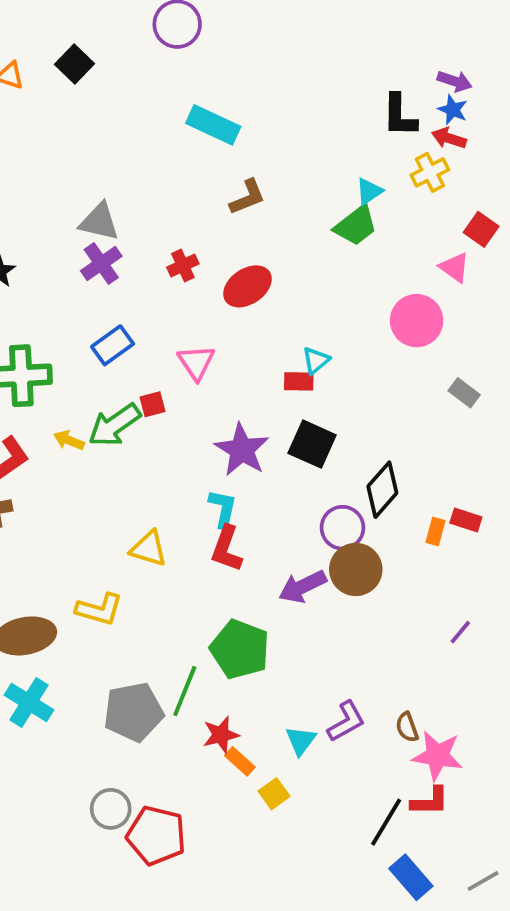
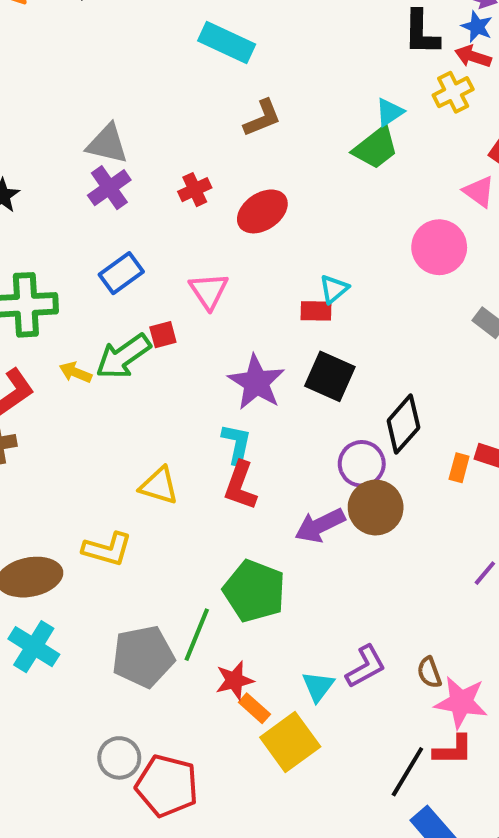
yellow square: (274, 794) -> (290, 742), size x1.8

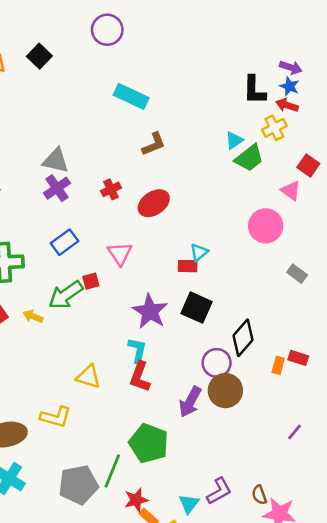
green trapezoid: (376, 148) -> (249, 158), moved
yellow arrow: (76, 372) -> (33, 316), moved
purple arrow: (320, 525) -> (190, 402), turned -36

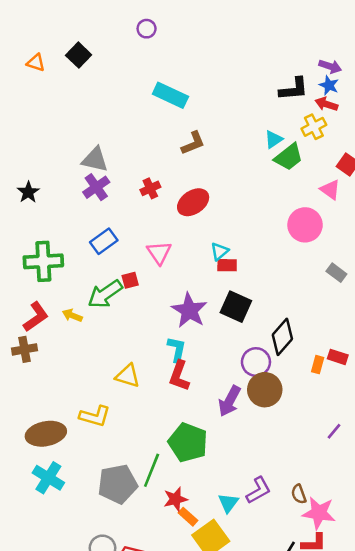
purple circle: (107, 30) -> (147, 29), size x0.6
black L-shape: (254, 90) -> (294, 89), turned -96
cyan triangle: (199, 252) -> (219, 251), moved

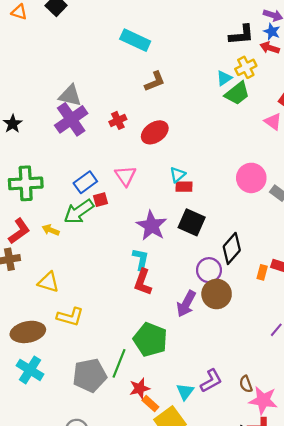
yellow cross: (314, 127) -> (246, 67), moved
purple cross: (96, 187) -> (71, 119), size x1.4
pink circle: (305, 225) -> (251, 178), moved
blue rectangle: (104, 241) -> (85, 182), moved
yellow triangle: (128, 376) -> (48, 282), moved

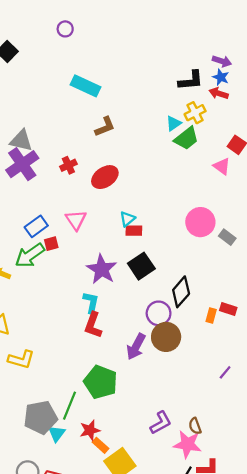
black square: (192, 222) -> (141, 266), turned 32
cyan triangle: (185, 392) -> (57, 433), moved
pink star: (263, 400) -> (188, 444), moved

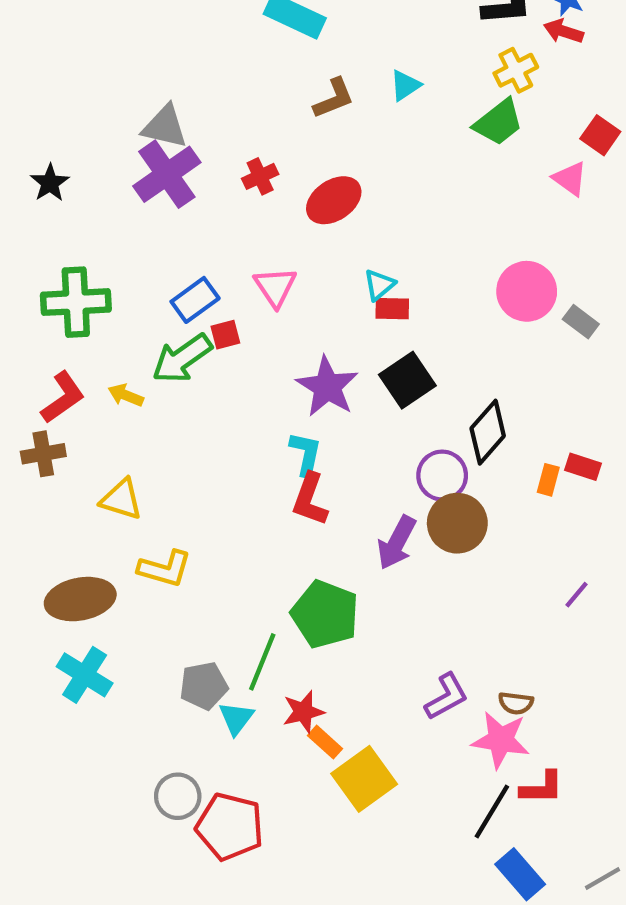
cyan triangle: (174, 123) -> (405, 85), moved
gray pentagon: (41, 417) -> (204, 686), size x0.7
brown semicircle: (195, 426) -> (516, 703), turned -63

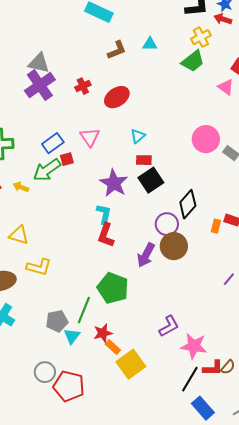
cyan triangle: (405, 85) -> (150, 44), turned 35
red rectangle: (392, 309) -> (144, 160), moved
brown semicircle: (516, 703) -> (228, 367), moved, turned -56

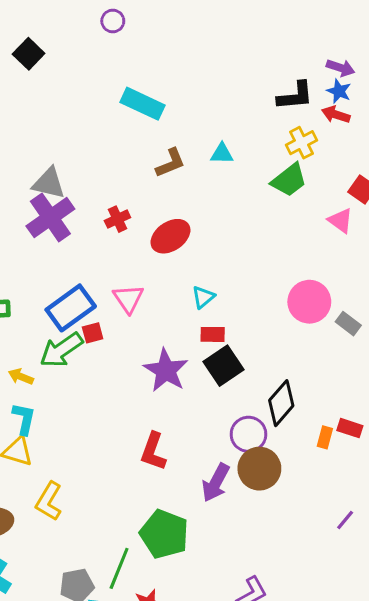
blue rectangle: (53, 143) -> (71, 308), size x1.4
cyan L-shape: (104, 214) -> (24, 419), moved
yellow L-shape: (39, 267) -> (49, 501), turned 105

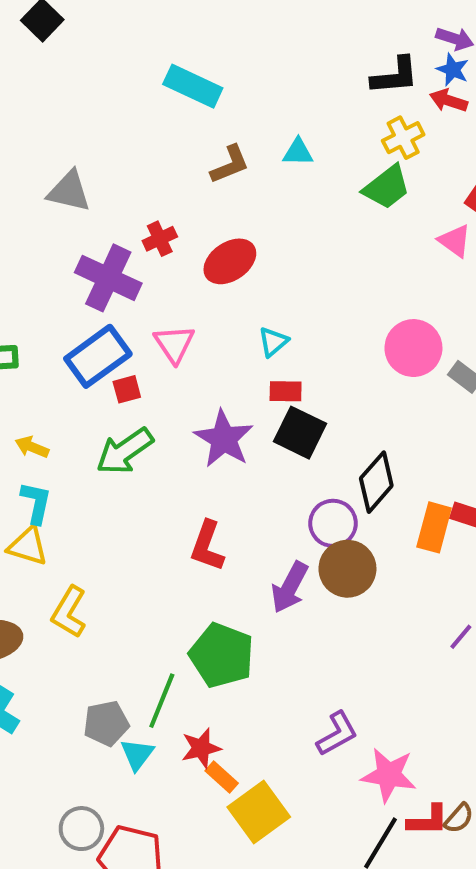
purple cross: (50, 217) -> (108, 278), moved, turned -30
green arrow: (61, 350) -> (125, 451), moved
black square: (224, 366) -> (300, 433), turned -30
orange rectangle: (325, 437) -> (434, 527), size x1.6

